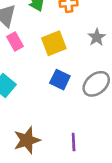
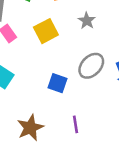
blue square: (60, 80) -> (57, 83), moved

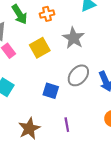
gray star: (87, 21) -> (73, 38), size x1.5

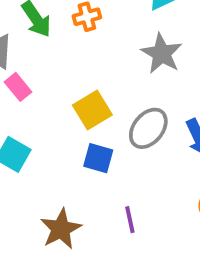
gray star: (73, 38) -> (162, 54), moved
yellow square: (40, 48) -> (92, 110), moved

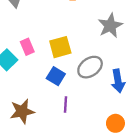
pink rectangle: (18, 87) -> (27, 47), moved
purple line: (130, 220) -> (66, 105), moved

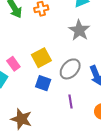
purple line: (66, 105) -> (71, 102), moved
brown star: (22, 111) -> (21, 119), turned -30

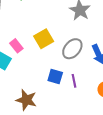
blue square: (43, 83) -> (55, 76), moved

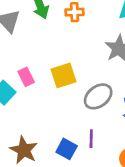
blue square: (55, 76) -> (67, 149), moved

